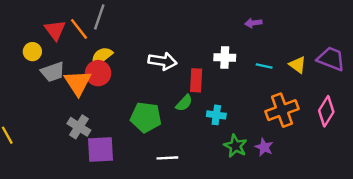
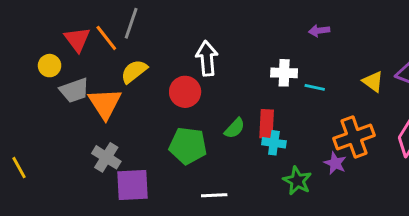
white arrow: (163, 61) -> (207, 58), moved, turned -104
cyan line: (264, 66) -> (315, 87), moved
red circle: (98, 73) -> (185, 92), moved
red rectangle: (196, 80) -> (267, 124), moved
purple star: (264, 147) -> (335, 163), moved

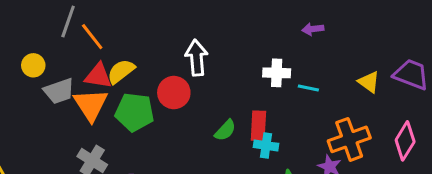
gray line: (131, 23) -> (68, 21), moved
red triangle: (77, 39) -> (98, 76), moved, turned -44
green pentagon: (188, 146) -> (135, 112), moved

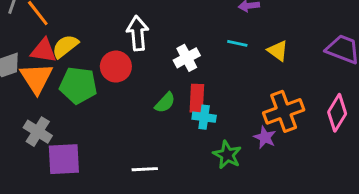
white cross: (277, 73) -> (187, 58), moved, turned -30
yellow triangle: (369, 82) -> (278, 51), moved
cyan line: (308, 88) -> (237, 43), moved

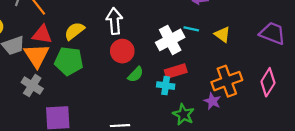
yellow semicircle: (65, 46) -> (74, 31), moved
white cross: (187, 58) -> (170, 40), moved, size x1.4
red circle: (116, 67) -> (122, 51), moved
red rectangle: (197, 98) -> (176, 71), moved, turned 70
gray cross: (38, 132) -> (32, 86), moved

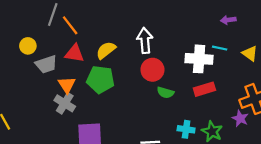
white cross: (170, 40) -> (199, 59), turned 32
orange triangle: (37, 56) -> (67, 85), moved, size x0.7
green semicircle: (136, 74) -> (165, 92), turned 63
cyan cross: (166, 86) -> (186, 129), moved

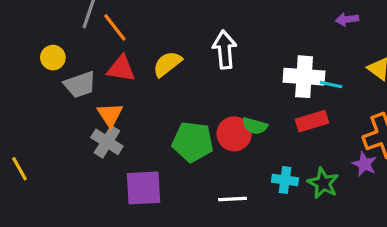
cyan line: (220, 48) -> (331, 85), moved
red circle: (152, 70) -> (234, 134), moved
green pentagon: (100, 79) -> (193, 142), moved

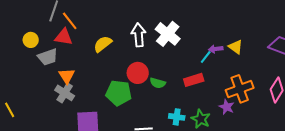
purple arrow: (347, 19) -> (216, 49), moved
red triangle: (121, 69) -> (64, 37), moved
white cross: (304, 77) -> (168, 34), moved, turned 35
cyan line: (331, 85) -> (206, 57), turned -64
red circle: (234, 134) -> (138, 73), moved

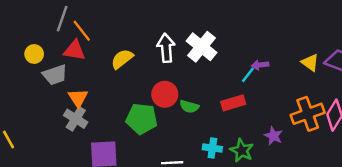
yellow triangle: (236, 47) -> (310, 63), moved
orange cross: (240, 89) -> (308, 114), moved

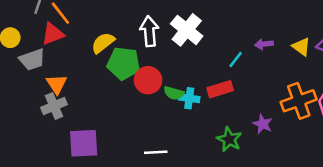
red triangle: (74, 50) -> (53, 34), turned -30
purple arrow: (260, 65) -> (264, 44), moved
gray cross: (76, 119) -> (54, 106), turned 35
green pentagon: (142, 119) -> (124, 63), moved
cyan cross: (212, 148) -> (189, 98), moved

